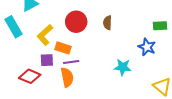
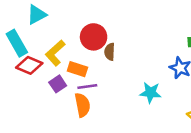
brown semicircle: (107, 23) -> (110, 52), moved
purple square: (47, 60) -> (58, 84), turned -32
red diamond: (30, 76) -> (29, 65), moved

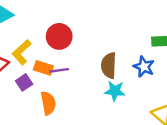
brown semicircle: (110, 52) -> (109, 65), moved, size x1.5
purple line: (87, 86) -> (59, 70), moved

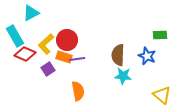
red circle: (59, 36) -> (67, 40), moved
orange semicircle: (48, 103) -> (78, 91), moved

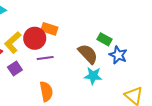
green rectangle: (160, 35) -> (105, 39), moved, turned 32
brown semicircle: (118, 55) -> (88, 54), turned 135
orange rectangle: (64, 57) -> (49, 29), moved

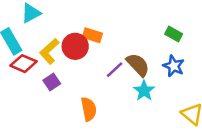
green rectangle: (105, 39) -> (174, 34), moved
purple line: (45, 58) -> (115, 70), moved, turned -35
cyan star: (93, 76) -> (144, 91), turned 30

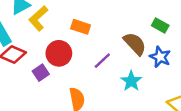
red circle: (75, 46) -> (59, 53), moved
yellow L-shape: (49, 51) -> (38, 18), moved
brown semicircle: (138, 65) -> (135, 44), moved

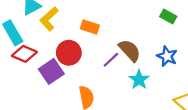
green rectangle: (160, 26) -> (168, 17), moved
brown semicircle: (135, 44) -> (130, 50), moved
purple square: (41, 73) -> (51, 71), size x1.5

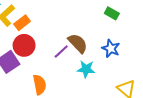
orange rectangle: (90, 27) -> (22, 23), moved, turned -56
cyan star: (139, 80) -> (86, 69), turned -30

